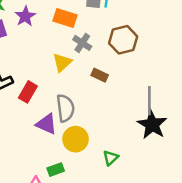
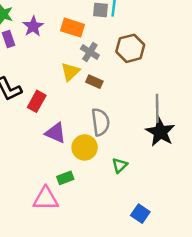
brown rectangle: (100, 75) -> (94, 82), moved
gray semicircle: (65, 108) -> (100, 122), moved

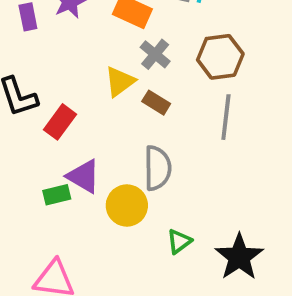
gray line: (157, 108) -> (226, 117), moved
black star: (160, 132) -> (239, 257), moved
green rectangle: (65, 178) -> (57, 195), moved

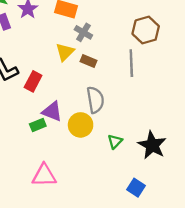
brown hexagon: (220, 57) -> (146, 30), moved

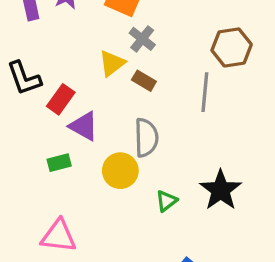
purple triangle: (52, 112) -> (84, 126), moved
black star: (152, 145) -> (221, 190), moved

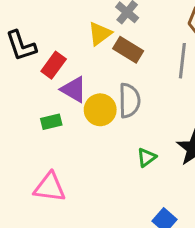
brown rectangle: (144, 81) -> (128, 50), size x1.4
yellow circle: (120, 171) -> (100, 110), moved

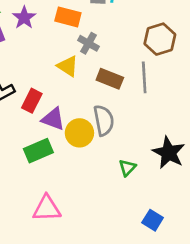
yellow triangle: (100, 34) -> (68, 66), turned -40
brown rectangle: (128, 50) -> (110, 79), moved
green rectangle: (51, 122) -> (38, 151), size x1.5

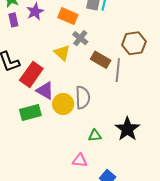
brown rectangle: (110, 79) -> (101, 60), moved
red rectangle: (32, 101) -> (31, 74), size x1.4
green triangle: (127, 168) -> (95, 136), turned 32
pink triangle: (47, 208) -> (80, 160), moved, size x0.7

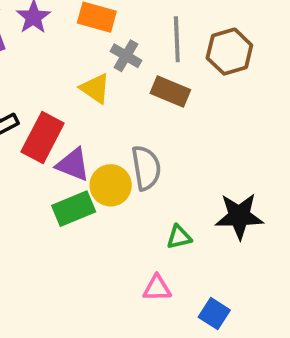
gray line: (118, 70) -> (177, 39), moved
green rectangle: (30, 113) -> (74, 209), moved
black star: (127, 129) -> (239, 216), turned -30

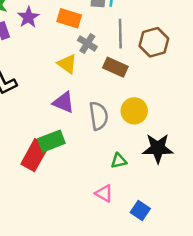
red rectangle: (43, 138) -> (35, 155), moved
purple triangle: (73, 165) -> (64, 102), moved
yellow circle: (111, 185) -> (134, 111), moved
pink triangle: (157, 288) -> (104, 193), turned 30

